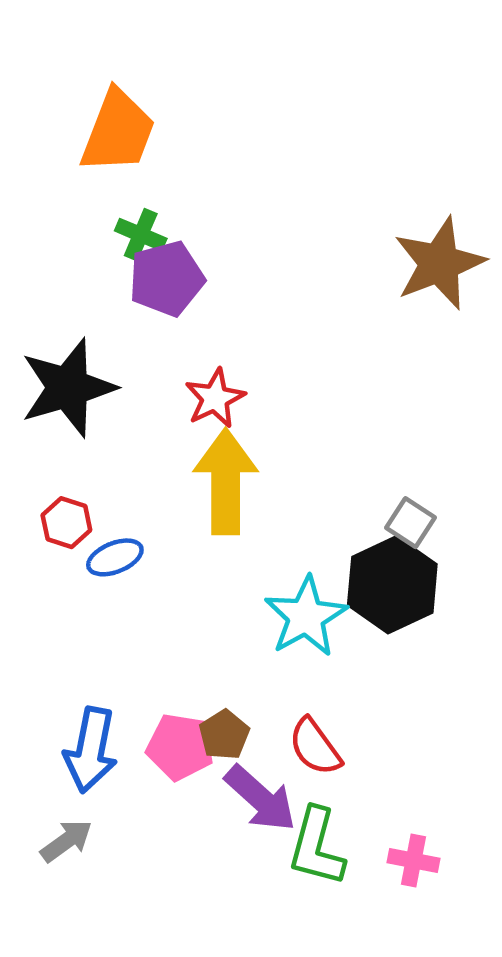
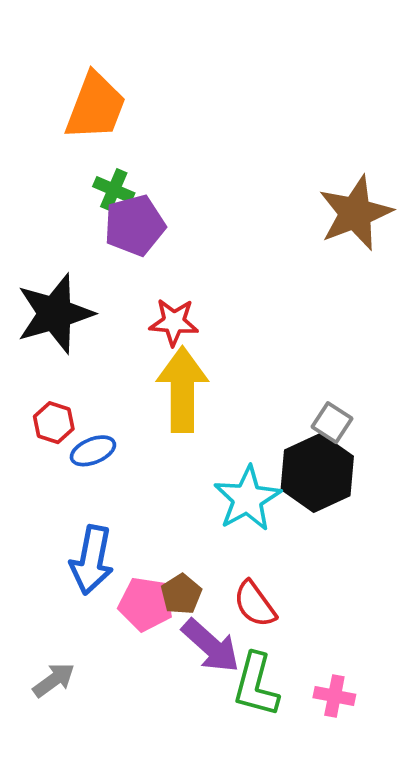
red star: (215, 398) -> (174, 322), turned 30
blue arrow: (91, 750) -> (92, 560), moved

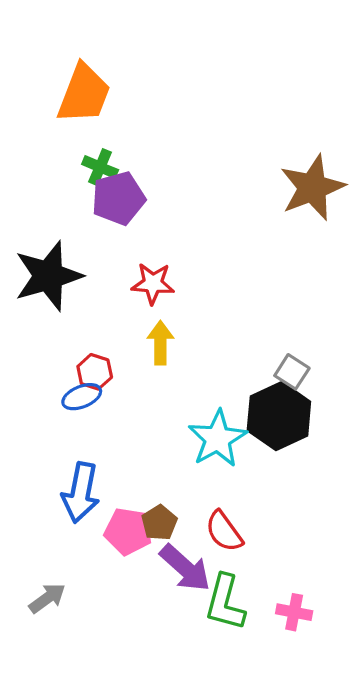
yellow arrow: (182, 390) -> (160, 343), size x0.6
red hexagon: (54, 423) -> (95, 372), moved

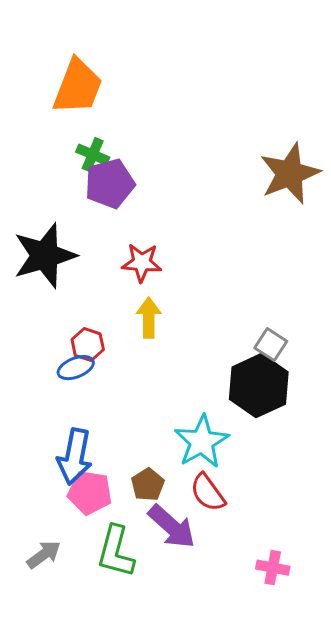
cyan star: (218, 439) -> (202, 442), moved
pink pentagon: (128, 531) -> (90, 493), moved
green L-shape: (225, 602) -> (116, 552), moved

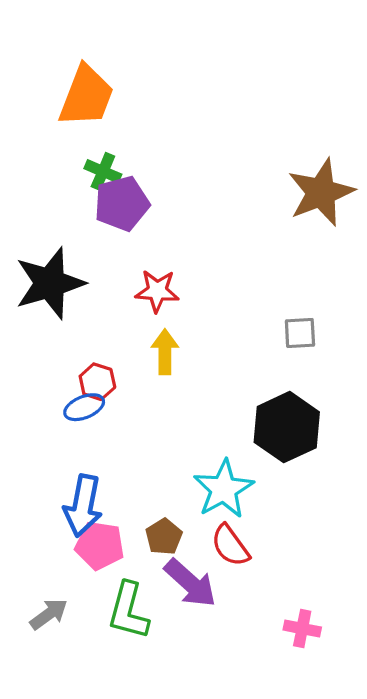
gray square: (271, 345) -> (300, 333), moved, turned -36

